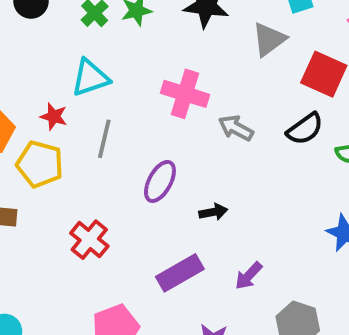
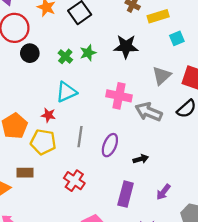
gray triangle: (269, 39) -> (162, 76), moved
gray arrow: (236, 128) -> (149, 112), size x1.4
gray line: (104, 139) -> (80, 137), moved
purple rectangle: (180, 273) -> (126, 194), turned -40

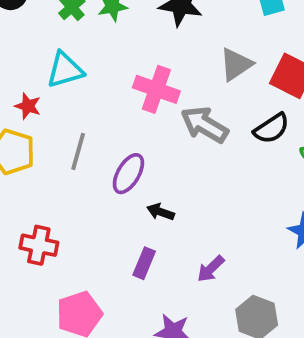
black arrow: (141, 159) -> (161, 212), moved, turned -152
red cross: (74, 181) -> (39, 245), moved, turned -30
purple rectangle: (126, 194) -> (144, 263), size x0.7

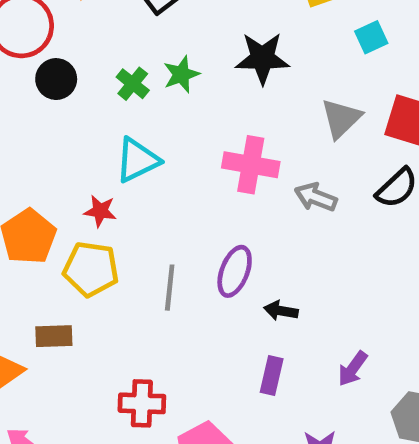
gray arrow: (204, 125) -> (316, 197), size x0.7
gray line: (78, 151) -> (170, 288), moved
red cross: (39, 245) -> (142, 403), moved

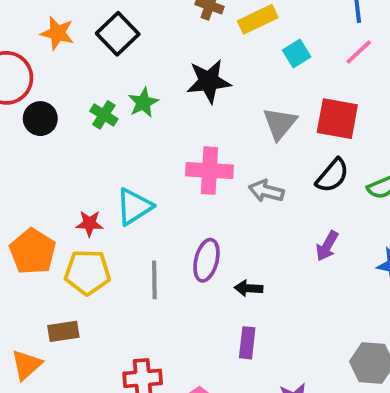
cyan triangle: (137, 160) -> (134, 207), moved
purple arrow: (353, 369) -> (327, 246), moved

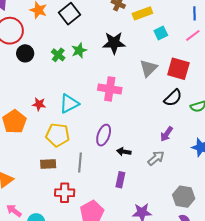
gray arrow: (266, 191) -> (156, 158), moved, turned 120
red star: (89, 223) -> (39, 104), moved
yellow pentagon: (87, 272) -> (58, 135), moved
gray line: (154, 280) -> (80, 162), moved
brown rectangle: (63, 331) -> (48, 164), moved

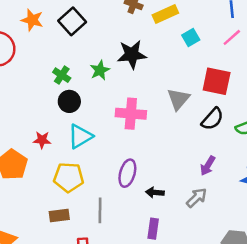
green star: (79, 50) -> (100, 70), moved
black circle: (25, 53) -> (69, 101), moved
gray triangle: (148, 68) -> (178, 99), moved

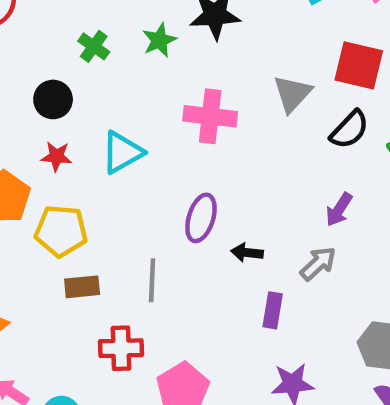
black circle: (69, 101) -> (53, 99), moved
yellow pentagon: (69, 177) -> (61, 231), moved
purple rectangle: (153, 229) -> (273, 310), moved

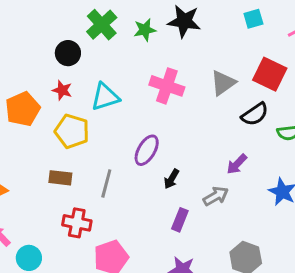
green cross: (94, 46) -> (102, 25), size x1.5
yellow pentagon: (61, 231) -> (72, 131), moved
black arrow: (247, 253) -> (171, 179), turned -78

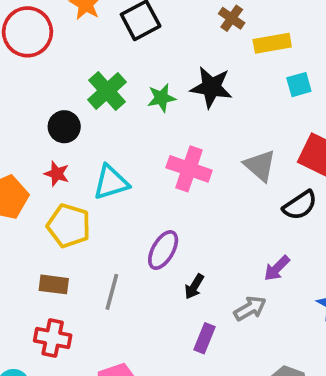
gray triangle: (223, 83) -> (260, 165), turned -44
red cross: (77, 223) -> (53, 338), moved

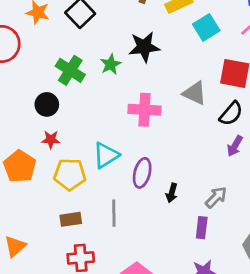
cyan square: (299, 85) -> (206, 27), size x1.4
cyan triangle: (111, 182) -> (106, 155), moved
purple arrow: (277, 268) -> (235, 146), moved
purple rectangle: (205, 338) -> (202, 228), moved

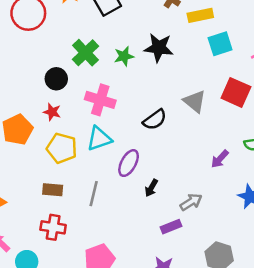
pink cross: (145, 110) -> (100, 100), moved
black semicircle: (231, 114) -> (155, 120), moved
purple rectangle: (202, 228) -> (171, 227), turned 48

